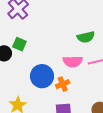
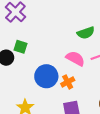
pink semicircle: (73, 62) -> (75, 58), turned -144

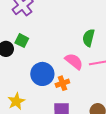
green semicircle: (86, 33) -> (89, 38), turned 114

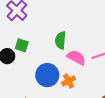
green semicircle: (89, 38) -> (60, 40), moved

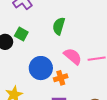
green semicircle: (60, 40) -> (59, 26), moved

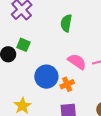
green semicircle: (59, 26) -> (66, 23), moved

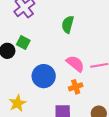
orange cross: (67, 84) -> (76, 87), moved

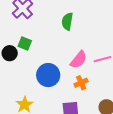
pink semicircle: (75, 64) -> (79, 60), turned 96

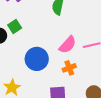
green square: (25, 44) -> (15, 27), turned 32

